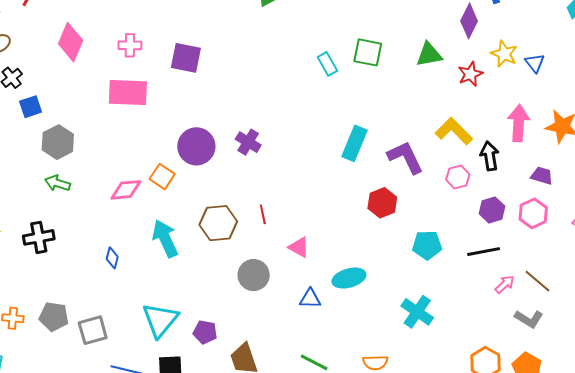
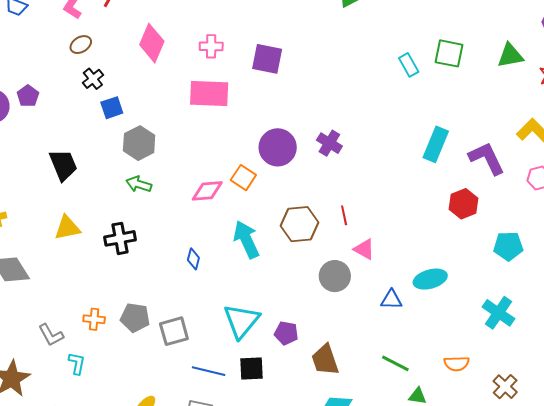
pink triangle: (299, 247) -> (364, 249), moved

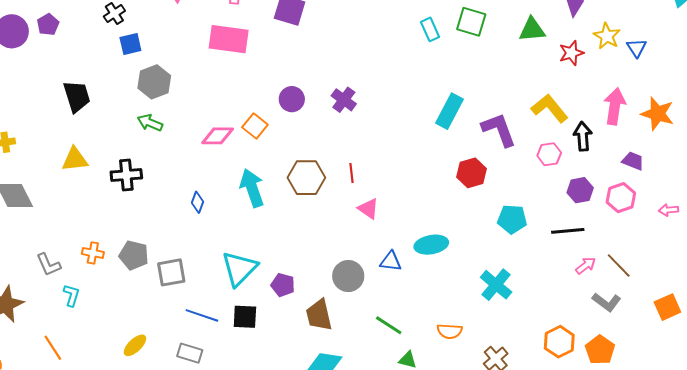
purple circle: (278, 147) -> (292, 99), size x0.7
gray circle: (335, 276) -> (348, 276), moved

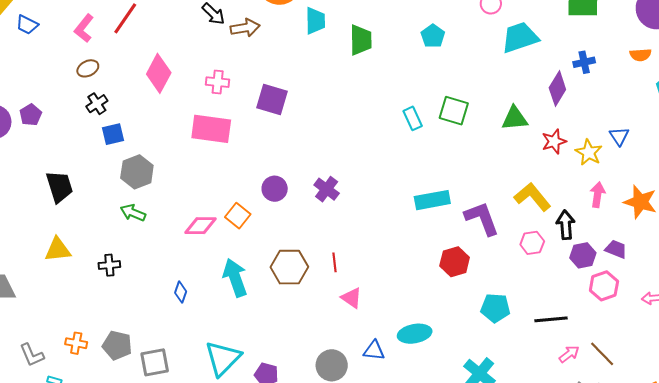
yellow star: (607, 36) -> (589, 152), moved
pink arrow: (615, 106) -> (598, 195), size x0.7
cyan rectangle: (449, 111) -> (432, 200), turned 52
black cross: (126, 175) -> (109, 265), size x0.7
purple hexagon: (580, 190) -> (583, 255), moved

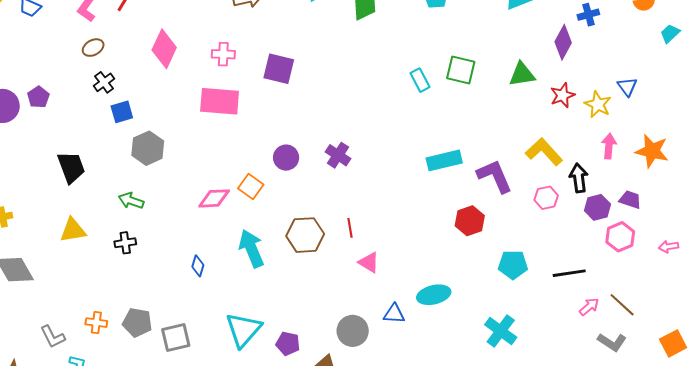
green arrow: (133, 213) -> (131, 201), moved

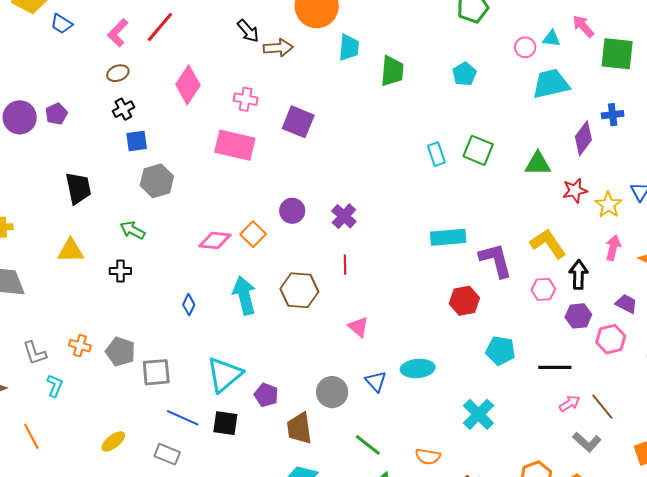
purple hexagon: (597, 207) -> (578, 316), moved
red line: (350, 228) -> (345, 265), moved
blue triangle: (394, 314) -> (376, 381), turned 35

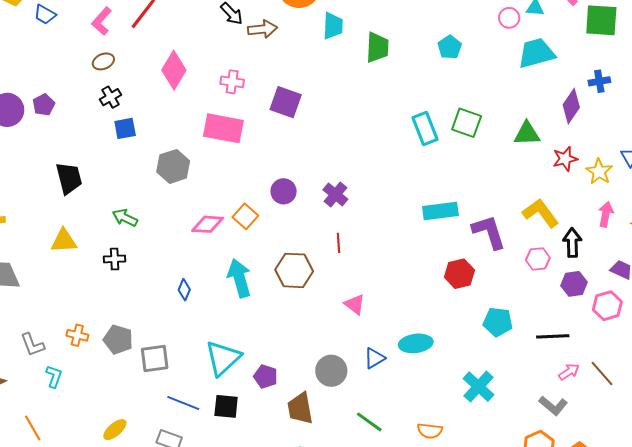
cyan rectangle: (436, 154) -> (425, 128), size x1.4
gray hexagon: (157, 181) -> (173, 166), moved
blue triangle: (376, 381) -> (374, 358), turned 45
gray L-shape: (587, 442) -> (553, 406), moved

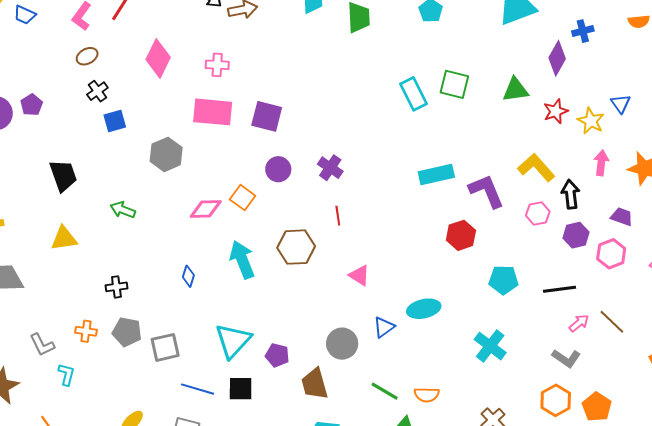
purple square: (286, 102) -> (267, 116), moved
black cross: (115, 259) -> (116, 287), moved
orange semicircle: (430, 431) -> (427, 395), moved

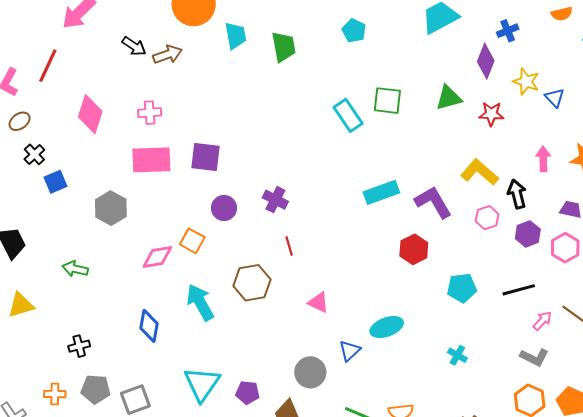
red star: (556, 111) -> (491, 114), turned 30
yellow star: (591, 121) -> (526, 82), moved
blue diamond: (188, 276) -> (149, 326), size x1.5
cyan cross: (490, 346) -> (457, 355), size x0.6

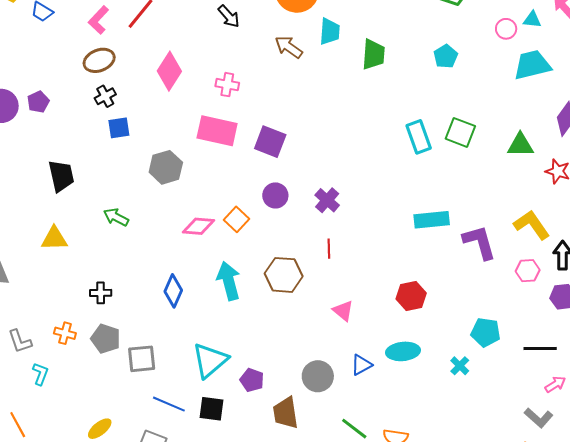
brown arrow: (168, 54) -> (289, 47), moved, turned -140
brown ellipse: (20, 121) -> (99, 60), size x1.4
red hexagon: (414, 249) -> (411, 296), moved
cyan cross: (457, 355) -> (460, 366), moved

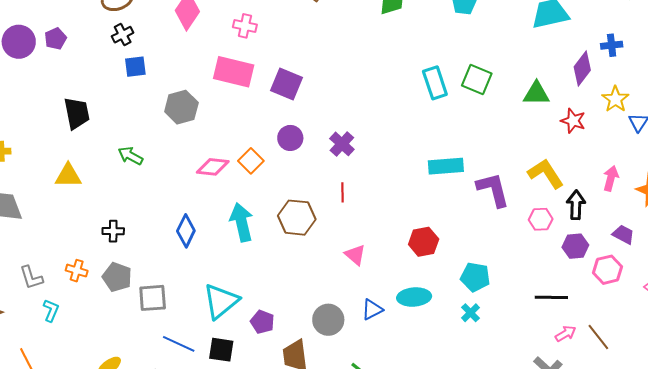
cyan pentagon: (486, 332) -> (475, 277), moved

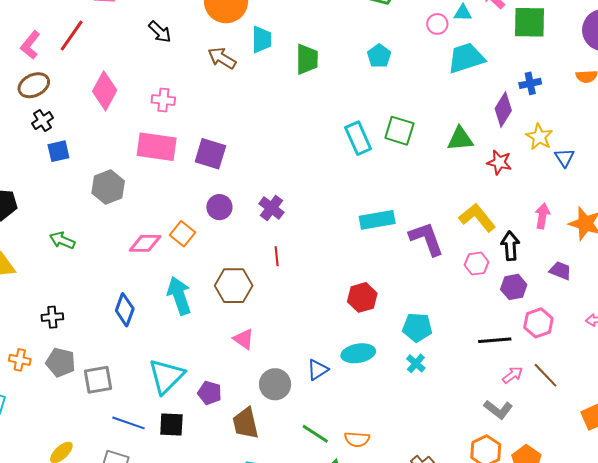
pink triangle: (355, 255) -> (244, 339), moved
pink hexagon: (607, 270) -> (538, 323), moved

